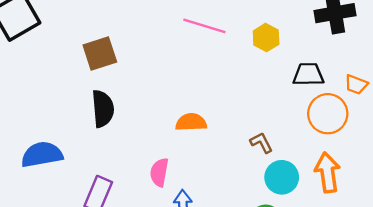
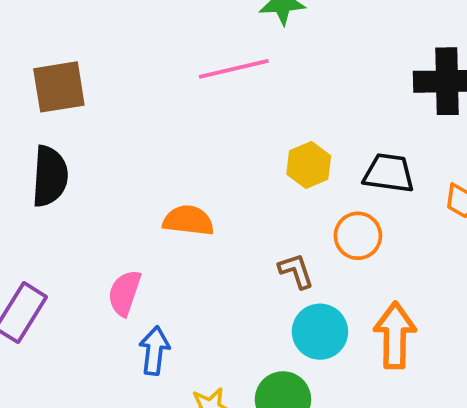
pink line: (204, 26) -> (234, 69), turned -39
yellow hexagon: (266, 38) -> (309, 165), moved
orange circle: (328, 114) -> (358, 236), moved, size x0.7

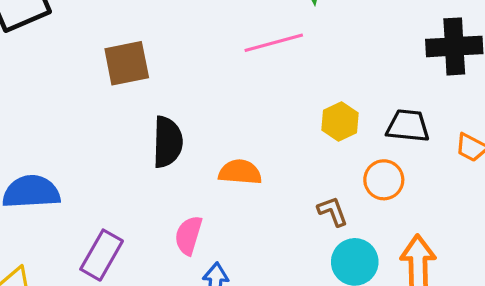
black semicircle: (50, 176) -> (168, 142), moved

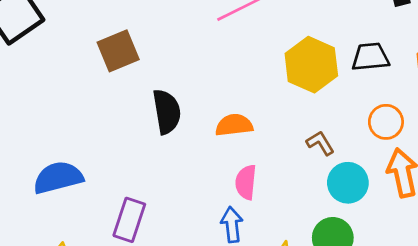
yellow hexagon: (340, 121) -> (311, 65), size x1.6
orange circle: (384, 180) -> (386, 122), moved
pink semicircle: (188, 235) -> (246, 182), moved

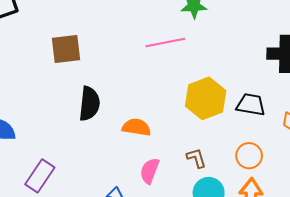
pink semicircle: (246, 182) -> (150, 171), moved

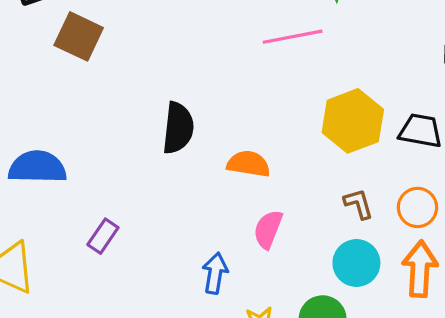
brown square: (66, 49) -> (79, 36), moved, turned 32
brown L-shape: (196, 158) -> (359, 204), moved
purple rectangle: (40, 176) -> (103, 236), size x0.7

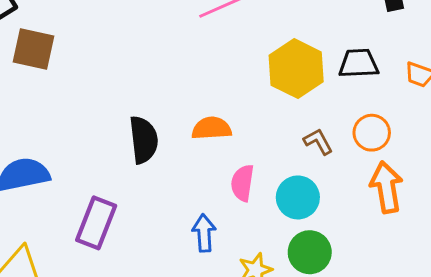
black semicircle: (178, 128) -> (144, 140), moved
purple rectangle: (103, 236) -> (96, 223), size x1.6
cyan circle: (356, 263) -> (298, 197), moved

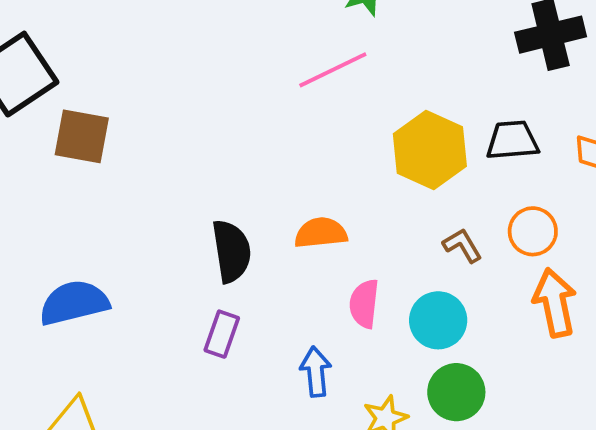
purple rectangle: (96, 223) -> (222, 334), moved, size x0.7

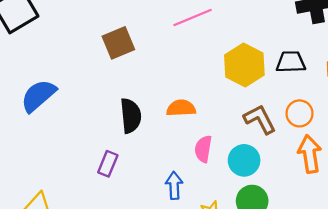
brown square: (82, 136) -> (118, 43), moved, turned -36
brown L-shape: (462, 245) -> (260, 119), size x1.5
blue semicircle: (74, 303) -> (38, 96), moved, turned -30
purple rectangle: (222, 334) -> (108, 164), moved

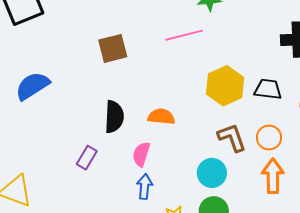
pink semicircle: (203, 149) -> (141, 154), moved

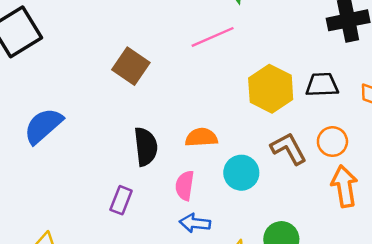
brown square: (113, 48) -> (131, 66), turned -32
cyan circle: (212, 173) -> (241, 173), moved
blue arrow: (145, 186) -> (195, 223), turned -80

